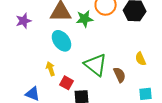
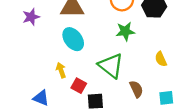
green star: (85, 19) -> (125, 31), moved
brown semicircle: (120, 75) -> (136, 89), moved

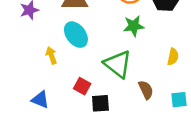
yellow semicircle: (161, 59) -> (173, 57), turned -144
yellow arrow: (61, 70) -> (51, 55), moved

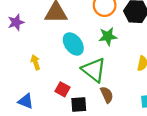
cyan ellipse: (76, 35) -> (73, 44), moved
brown semicircle: (146, 90) -> (107, 95), moved

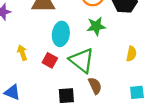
cyan ellipse: (73, 44) -> (61, 34), turned 45
red square: (62, 89) -> (50, 60), moved

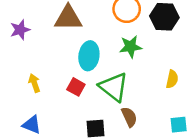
yellow arrow: (22, 53) -> (34, 83), moved

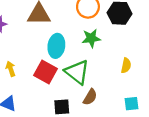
red square: (76, 87) -> (45, 72), size x1.5
brown semicircle: (129, 117) -> (90, 97), turned 56

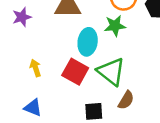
green star: (91, 38) -> (115, 26), moved

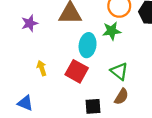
green triangle: (111, 72) -> (119, 71), moved, size x0.7
blue triangle: (33, 108) -> (25, 103), moved

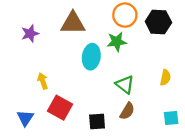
red square: (77, 71) -> (60, 108), moved
blue triangle: (25, 103) -> (25, 118), turned 42

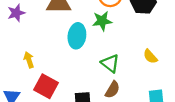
yellow semicircle: (165, 78) -> (150, 56), turned 126

